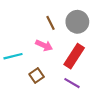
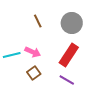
brown line: (50, 23) -> (38, 21), moved
pink arrow: (44, 45) -> (33, 52), moved

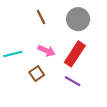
pink arrow: (33, 52) -> (46, 51), moved

